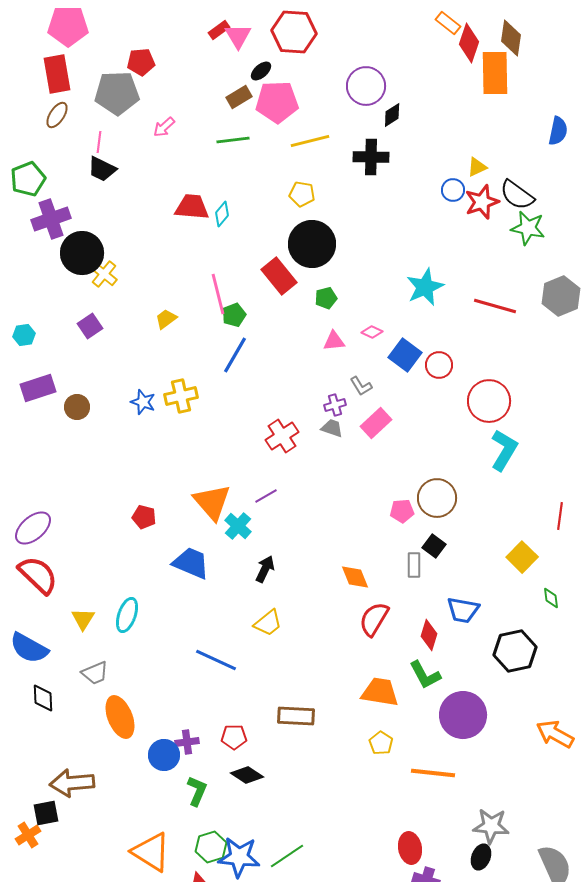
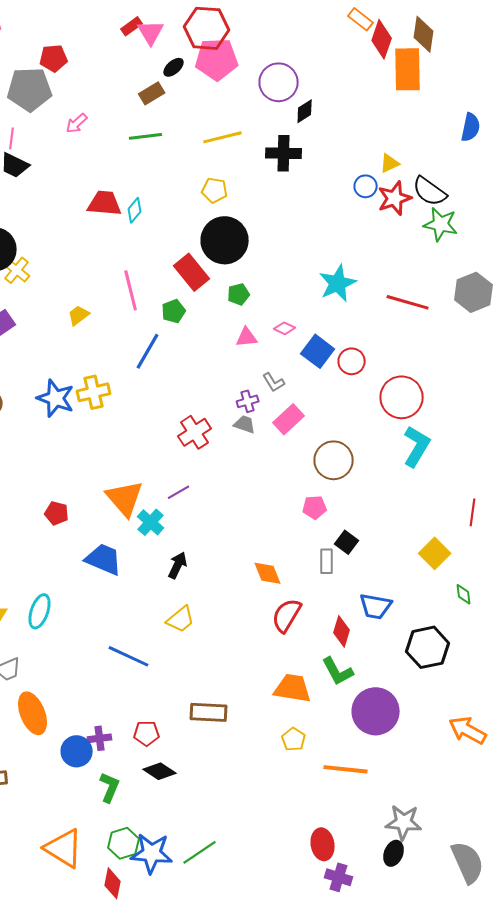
pink pentagon: (277, 102) -> (217, 59), moved
green pentagon: (234, 315) -> (174, 311), moved
blue star: (143, 402) -> (56, 398), size x1.5
brown circle: (437, 498) -> (334, 460), moved

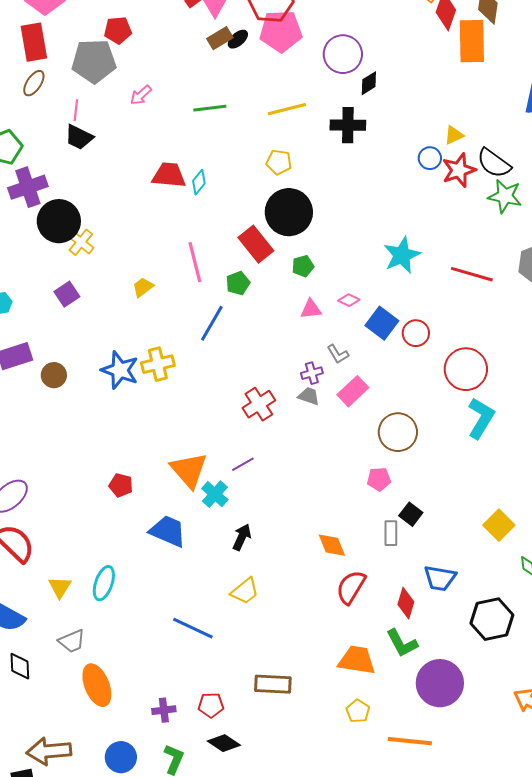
brown rectangle: (152, 93) -> (220, 38), moved
blue circle: (77, 751) -> (121, 757), moved

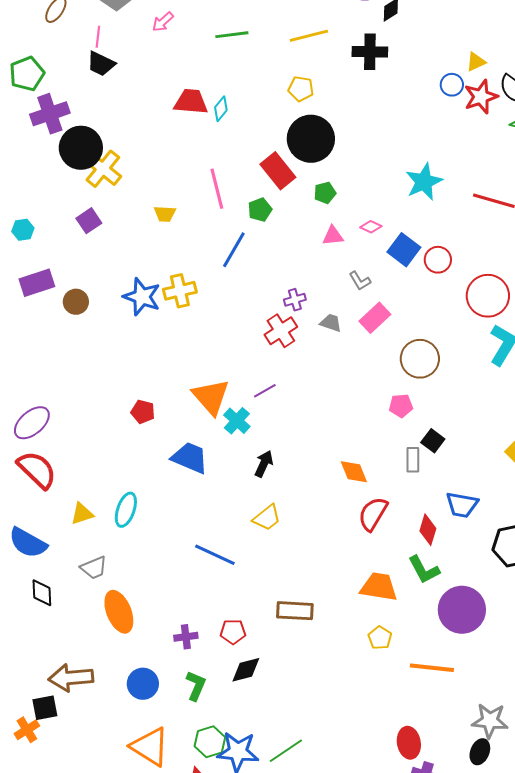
yellow cross: (81, 242) -> (103, 169), size x1.4
yellow trapezoid: (143, 287) -> (165, 214), turned -140
purple cross: (312, 373) -> (295, 300), moved
yellow triangle: (60, 587) -> (82, 514), turned 40
black diamond: (224, 743) -> (246, 670), turned -48

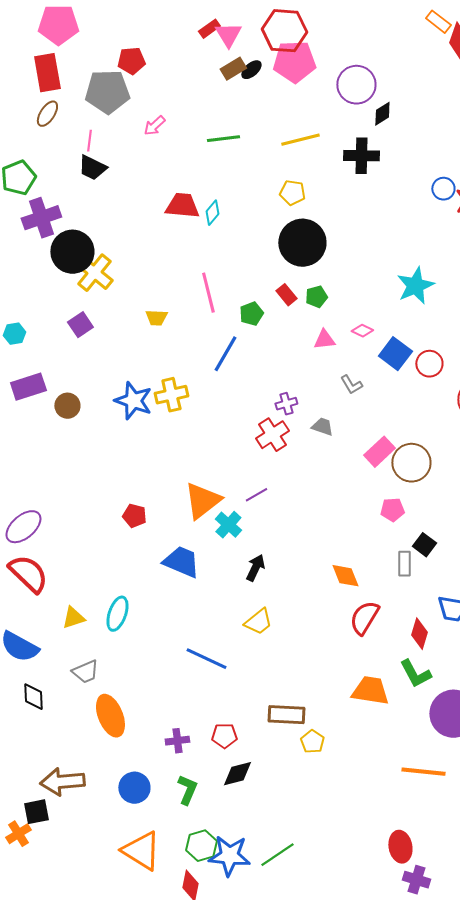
red rectangle: (278, 171) -> (286, 295), moved, size x0.6
pink rectangle: (375, 318) -> (379, 452), moved
orange triangle: (211, 397) -> (202, 501), turned 33
yellow pentagon: (380, 638) -> (312, 742), moved

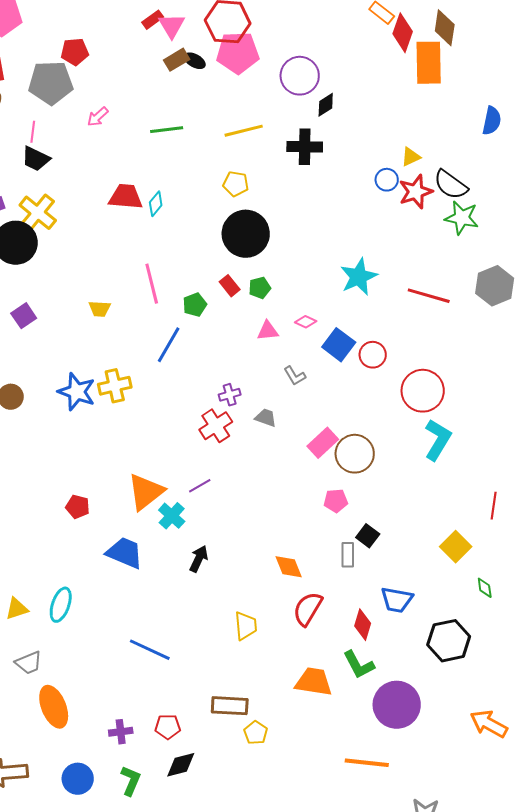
black ellipse: (251, 70) -> (195, 61), turned 70
yellow cross: (94, 273) -> (38, 213), moved
yellow trapezoid: (258, 622) -> (246, 626), moved, turned -56

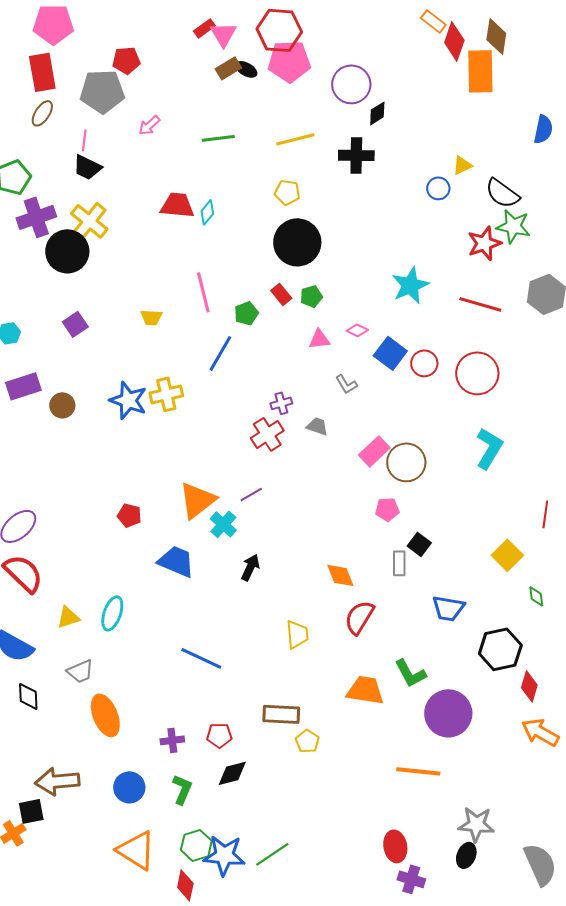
red star: (416, 192) -> (484, 243), moved
red circle: (423, 391) -> (477, 373), moved
red diamond: (363, 625) -> (529, 686), moved

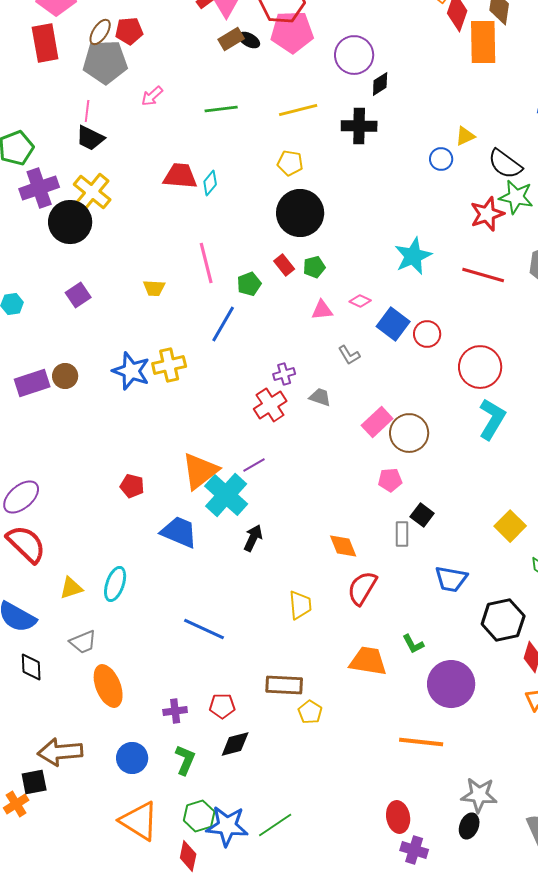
brown ellipse: (42, 113) -> (100, 32), moved
red circle: (477, 373) -> (480, 367), moved
purple rectangle: (23, 386) -> (32, 383), moved
cyan cross: (223, 524) -> (226, 495), size x1.6
green L-shape: (410, 673) -> (413, 644), size x0.7

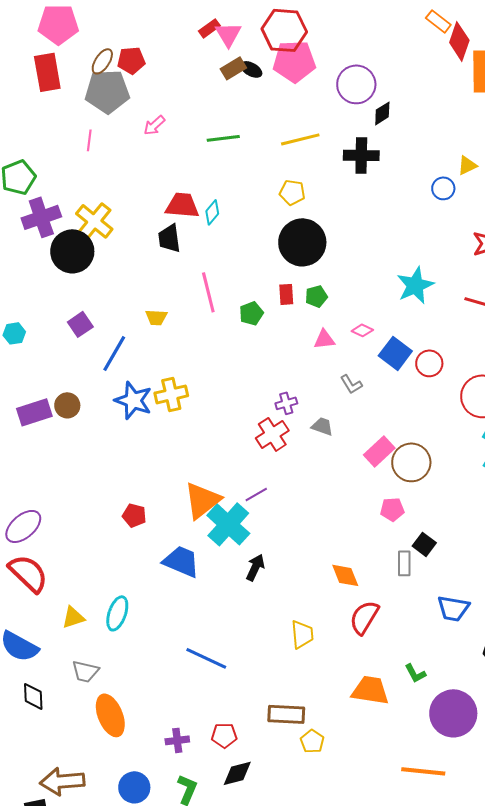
black trapezoid: (90, 138) -> (169, 238), moved, turned 56
red rectangle: (284, 265) -> (286, 294), turned 35
blue line: (223, 324) -> (114, 353), moved
gray trapezoid: (83, 642) -> (85, 671), turned 36

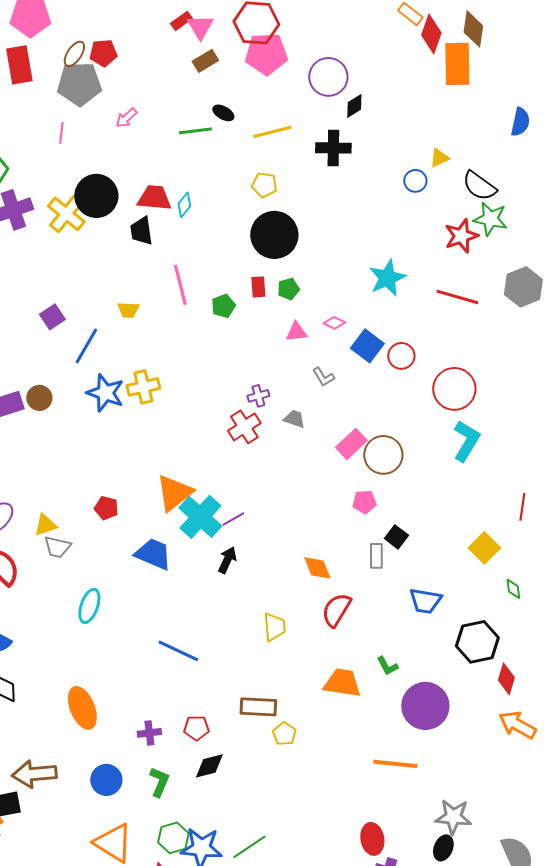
black ellipse: (251, 69) -> (223, 113), moved
black circle: (72, 251) -> (96, 196), moved
purple line: (256, 494) -> (233, 519), moved
yellow triangle: (73, 617) -> (45, 525), moved
gray trapezoid: (85, 671) -> (57, 547), moved

